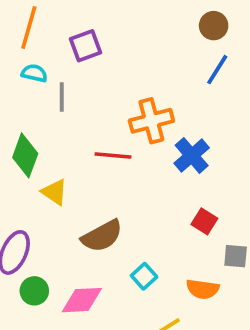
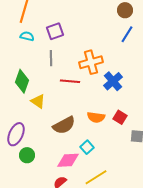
purple square: (86, 46) -> (55, 31), moved
gray line: (62, 97) -> (51, 58), moved
orange semicircle: (203, 289) -> (96, 117), moved
pink diamond: (82, 300) -> (68, 160), moved

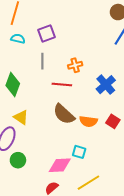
orange cross: (91, 62) -> (75, 65), moved, size x0.6
yellow triangle: (38, 101) -> (21, 117), moved
brown semicircle: (64, 125) -> (64, 114), moved, turned 70
cyan square: (87, 147) -> (79, 152), turned -32

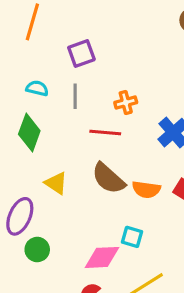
cyan semicircle: (18, 39) -> (37, 88), moved
yellow triangle: (21, 117) -> (56, 183), moved

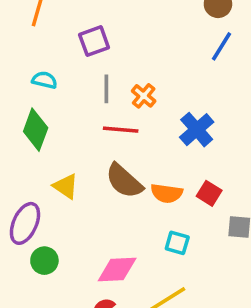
gray line: (75, 96) -> (106, 89), moved
orange cross: (126, 103) -> (144, 96), turned -35
cyan square: (132, 237) -> (177, 243), moved

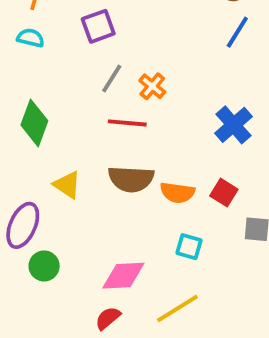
cyan semicircle: (44, 80) -> (31, 38), moved
gray line: (106, 89) -> (112, 78), turned 32
blue cross: (197, 130) -> (233, 125), moved
brown semicircle: (124, 181) -> (131, 179), turned -39

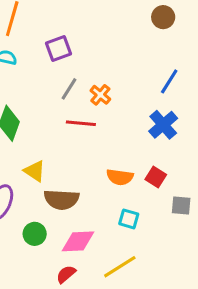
blue line: (237, 32) -> (169, 81), moved
brown semicircle: (131, 179) -> (62, 199), moved
green circle: (44, 266) -> (35, 234), moved

